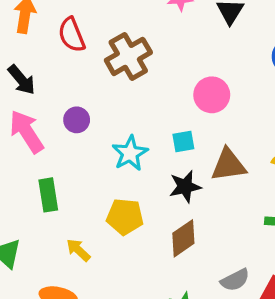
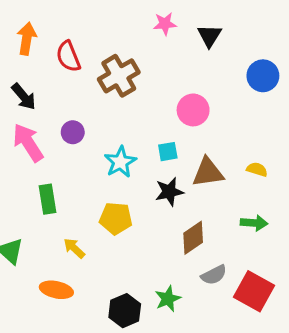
brown diamond: (183, 238) -> (193, 238), moved

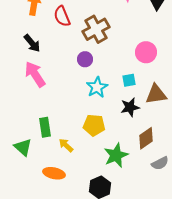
purple circle: (73, 132) -> (85, 59), moved
green rectangle: (47, 199) -> (45, 127), moved
green star: (168, 299) -> (116, 155), moved, size x1.4

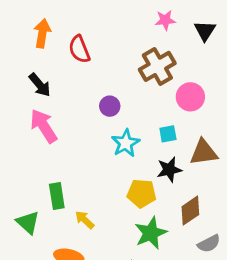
brown cross: (96, 29) -> (157, 66), moved
yellow pentagon: (94, 125) -> (141, 193), moved

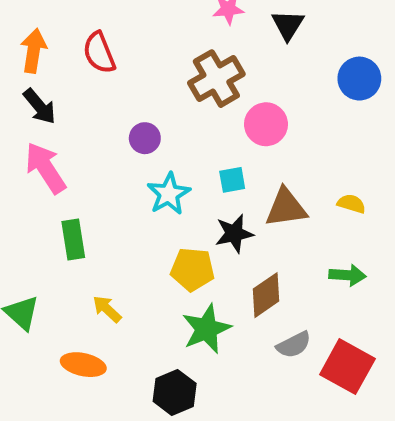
orange arrow: (42, 33) -> (34, 51), moved
green rectangle: (57, 196) -> (73, 239), moved

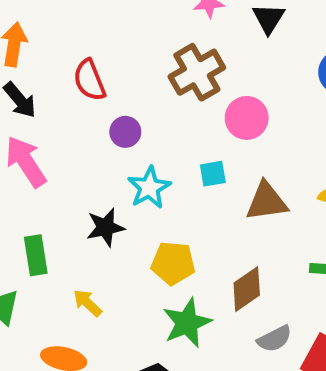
red semicircle: (99, 53) -> (89, 80), moved
black star: (234, 234) -> (105, 227), moved
green rectangle: (73, 239) -> (36, 255), moved

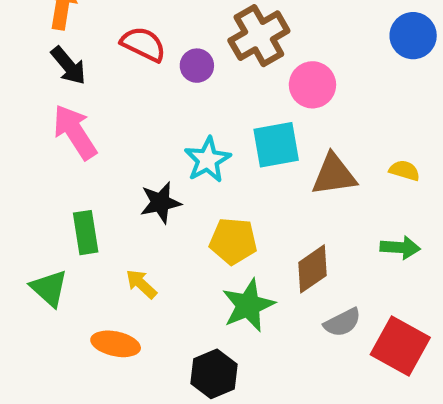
red semicircle: (89, 80) -> (143, 44), turned 138
purple circle: (125, 132) -> (197, 66), moved
cyan square: (213, 174) -> (276, 145), size x1.6

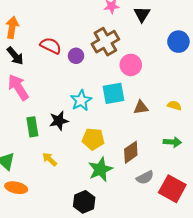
brown triangle: (334, 175) -> (141, 108), size x0.7
green rectangle: (86, 233) -> (32, 127), moved
orange ellipse: (116, 344) -> (16, 188), moved

